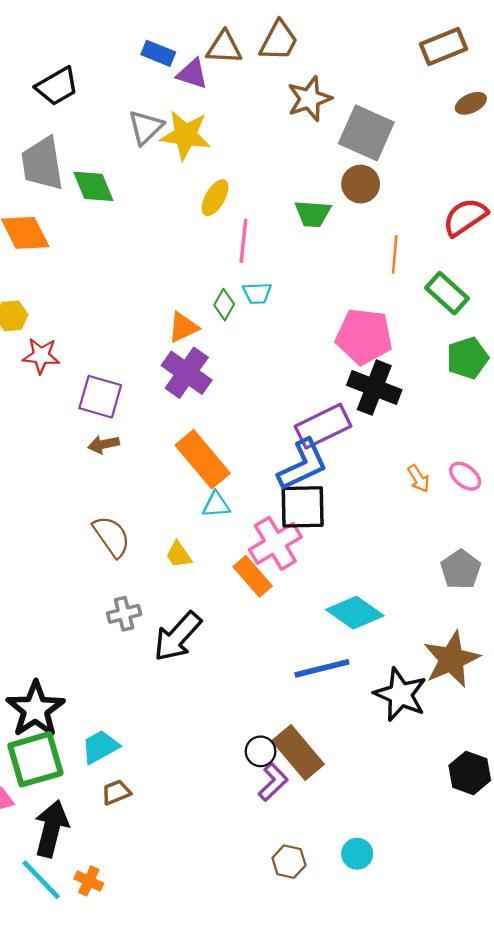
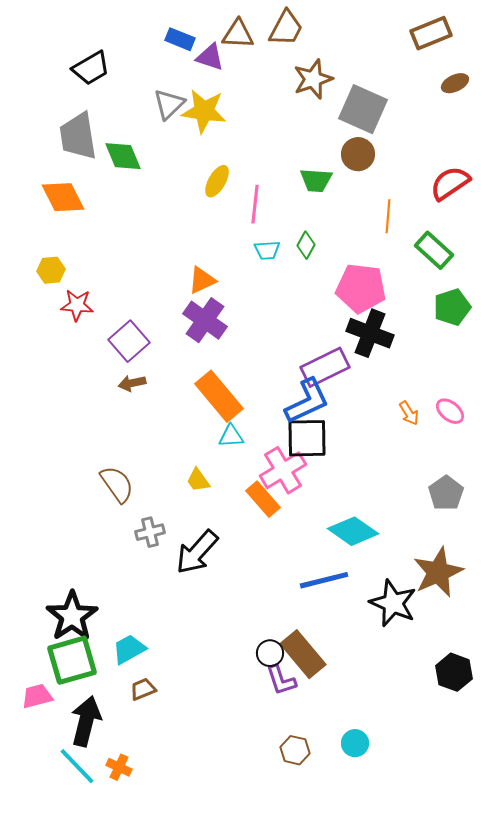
yellow ellipse: (215, 198) -> (217, 181), moved
green diamond: (224, 305) -> (306, 245), moved
purple square: (100, 397) -> (129, 341), turned 33
brown semicircle: (112, 536) -> (117, 484), moved
purple L-shape: (273, 782) -> (281, 680), turned 116

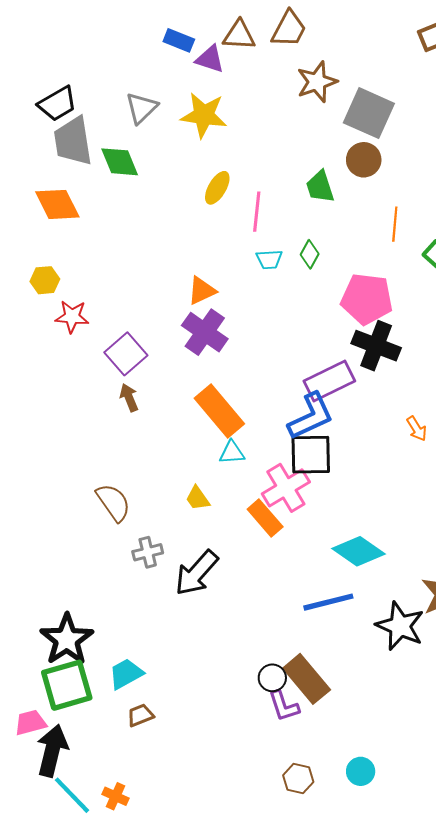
black trapezoid: (91, 68) -> (57, 104), moved
gray triangle: (169, 104) -> (141, 108), moved
green trapezoid: (316, 180) -> (320, 187), turned 68
brown arrow: (132, 383) -> (129, 398), turned 80
black arrow: (86, 721) -> (52, 751), moved

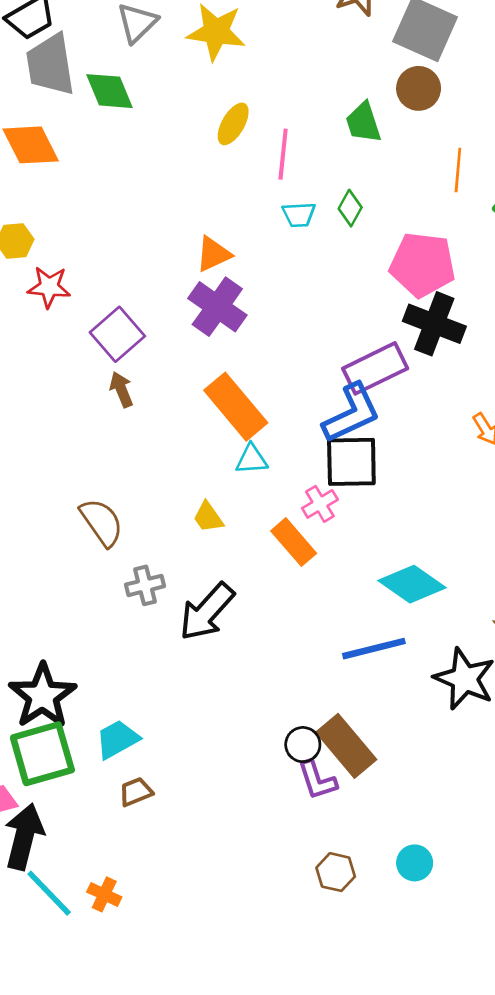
pink cross: (286, 488) -> (320, 504), size x0.6

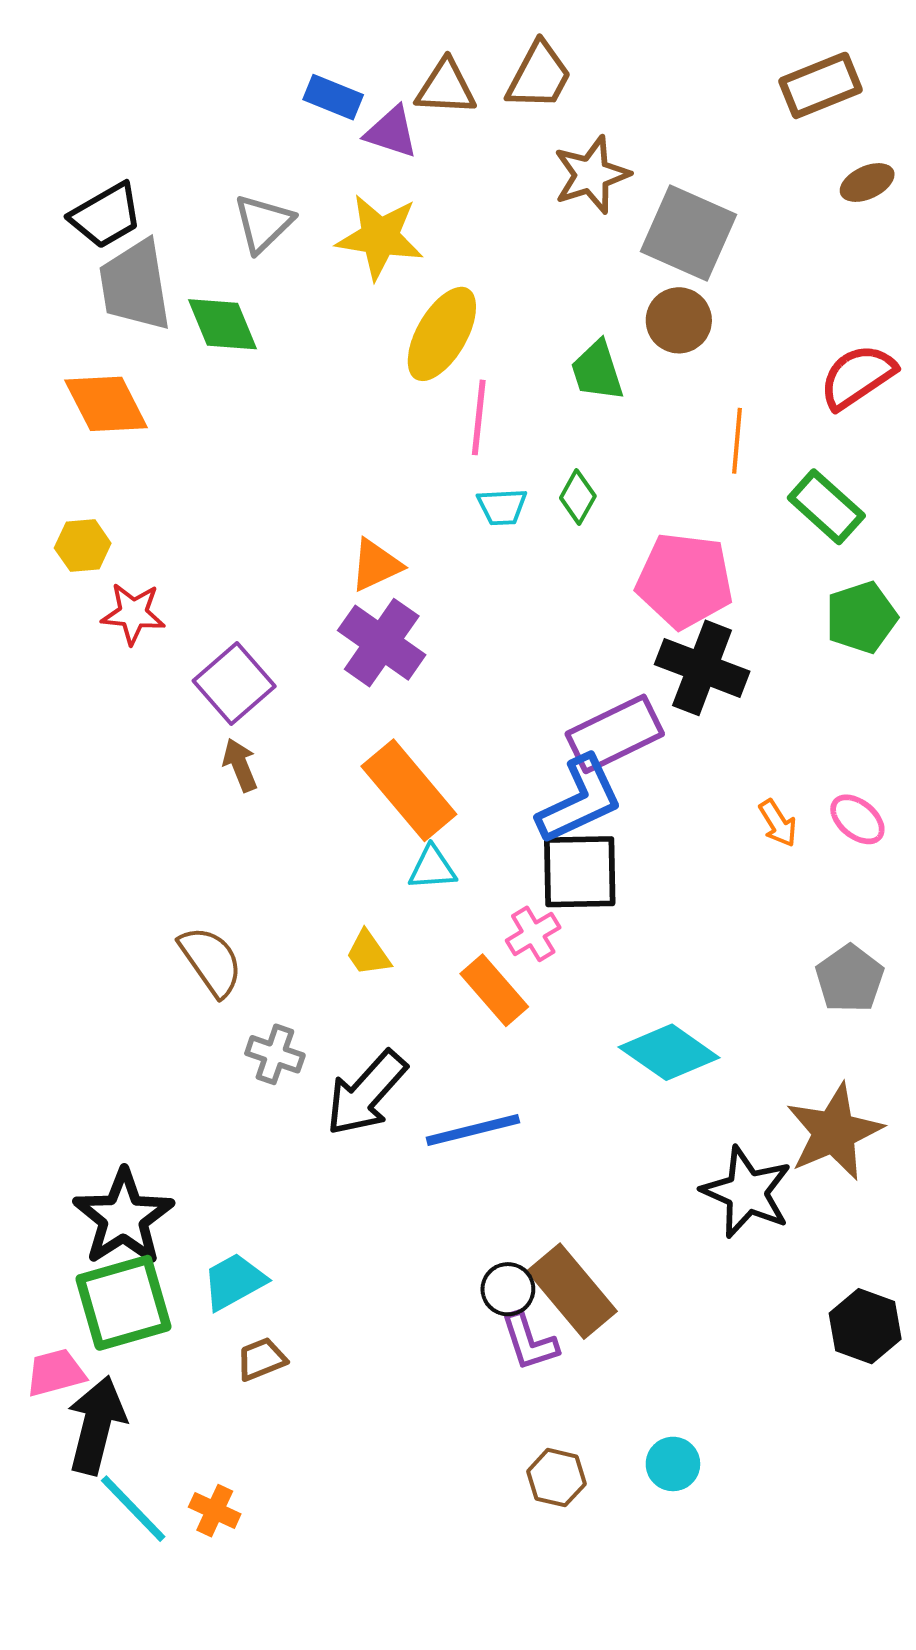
yellow ellipse: (233, 124) -> (442, 334), moved, size x1.5
gray cross: (145, 585) -> (275, 1054), turned 33
blue line: (374, 649) -> (473, 1130), moved

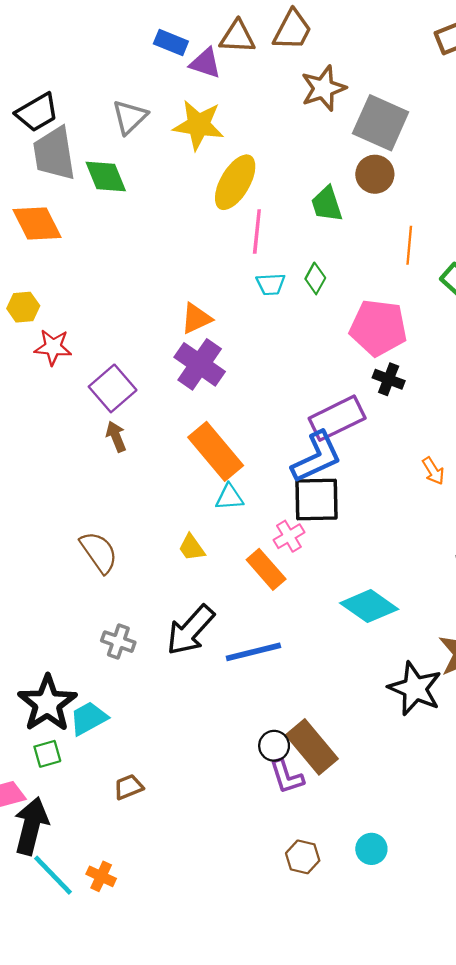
black cross: (702, 668) -> (389, 379), size x0.6
gray cross: (275, 1054) -> (118, 642), moved
cyan trapezoid: (234, 1281) -> (89, 718), moved
green square: (123, 1303) -> (47, 754), size x0.5

